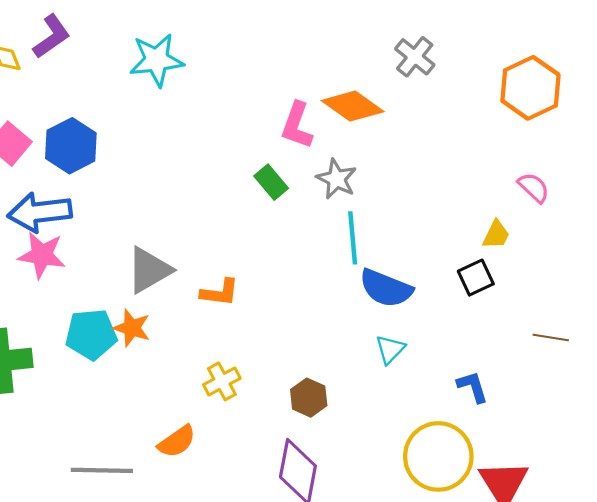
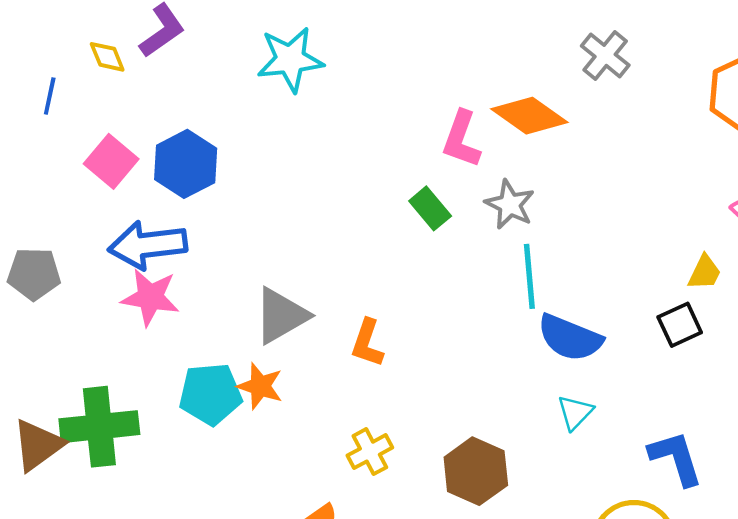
orange L-shape: (220, 293) -> (367, 343), turned 102
blue L-shape: (473, 387) -> (676, 458), size x1.4
brown hexagon: (309, 398) -> (476, 471), size x1.4

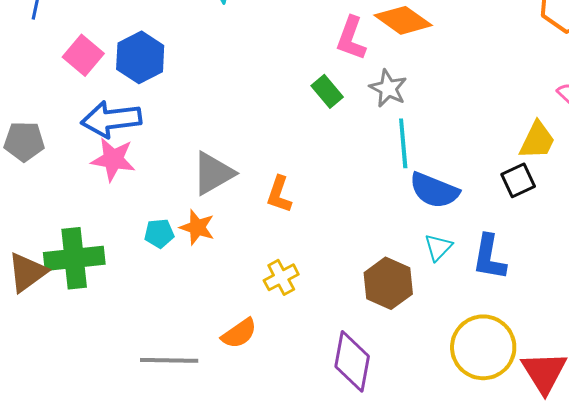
yellow trapezoid: (705, 272) -> (537, 140), size x1.4
cyan pentagon: (210, 394) -> (159, 233), size x0.6
blue L-shape: (676, 458) -> (489, 257), moved, turned -153
brown hexagon: (476, 471) -> (388, 283), moved

